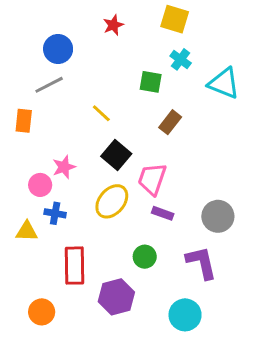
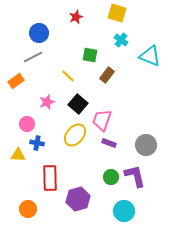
green square: (151, 82) -> (90, 55), moved
orange rectangle: (24, 121) -> (16, 81), turned 49
brown rectangle: (170, 122) -> (107, 75), moved
pink star: (64, 167) -> (47, 102), moved
green circle: (145, 257) -> (111, 177), moved

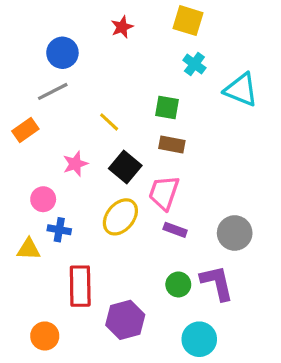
green square: (90, 55) -> (167, 107), moved
brown rectangle: (107, 75) -> (172, 144), moved, turned 63

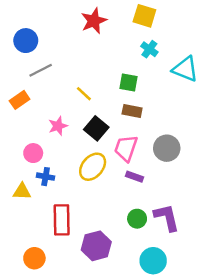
red star: (122, 27) -> (94, 21), size x1.5
blue circle: (62, 53) -> (26, 41), moved
gray circle: (235, 233) -> (167, 148), moved

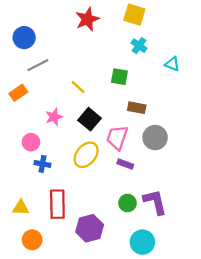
cyan triangle: (185, 69) -> (172, 64), size x0.6
brown rectangle: (132, 111) -> (137, 108), moved
yellow triangle: (22, 191) -> (21, 208), moved

